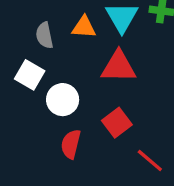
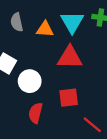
gray semicircle: (44, 35) -> (17, 22), moved
red square: (117, 123) -> (69, 98), turned 30

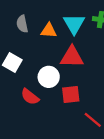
white circle: (30, 81) -> (49, 77), moved
red semicircle: (36, 113) -> (30, 97), moved, turned -66

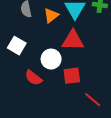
orange triangle: (49, 31) -> (51, 15), turned -42

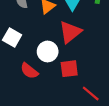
red triangle: (73, 40) -> (70, 32), turned -40

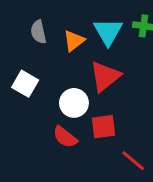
red semicircle: (29, 71) -> (65, 137), moved

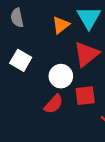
gray semicircle: (38, 32) -> (17, 18), moved
red semicircle: (65, 137) -> (54, 104), turned -85

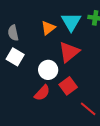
gray semicircle: (17, 18) -> (13, 33), moved
red square: (85, 96) -> (68, 86), turned -30

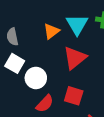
white circle: (48, 70) -> (36, 78), moved
red square: (68, 86) -> (74, 96), turned -36

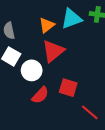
cyan triangle: (77, 25) -> (71, 19), turned 40
red triangle: (75, 58) -> (53, 51), moved

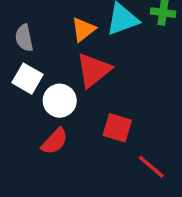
red semicircle: (40, 95) -> (55, 141), moved

